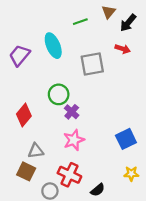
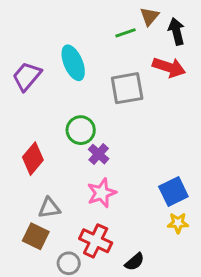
green line: (80, 22) -> (126, 33), moved
black arrow: (128, 23) -> (176, 31), turned 126
red arrow: (123, 49) -> (169, 67), size x1.5
yellow star: (131, 174) -> (178, 223), moved

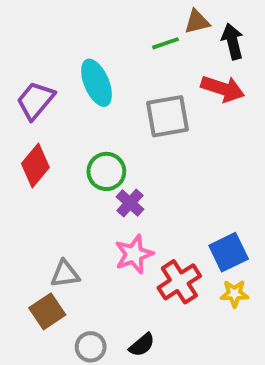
brown triangle: (149, 16) -> (197, 22), turned 36
red diamond: (33, 159) -> (35, 166), moved
brown square: (36, 236) -> (47, 311), turned 30
red cross: (96, 241) -> (179, 282), moved, turned 32
black semicircle: (135, 262) -> (142, 345), moved

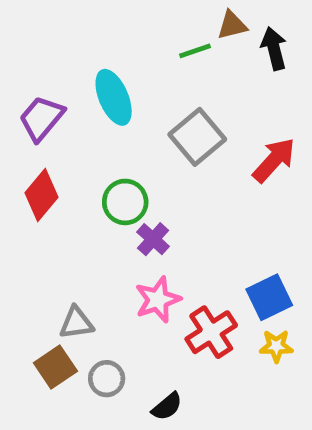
red arrow: (223, 89) -> (274, 160), moved, turned -66
gray square: (167, 116) -> (197, 137), turned -30
gray circle: (91, 347) -> (107, 379), moved

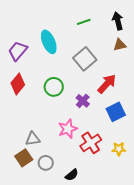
brown triangle: (232, 25) -> (120, 45), moved
red arrow: (274, 160) -> (107, 84), moved
purple cross: (153, 239) -> (83, 101), moved
blue square: (269, 297) -> (116, 112), moved

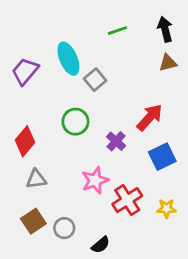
gray square: (85, 59) -> (95, 80), moved, size x0.7
red diamond: (18, 84) -> (25, 141), moved
gray triangle: (33, 139) -> (36, 179), moved

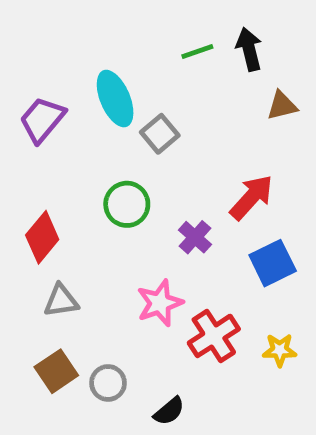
black arrow: (165, 29) -> (249, 49), moved

